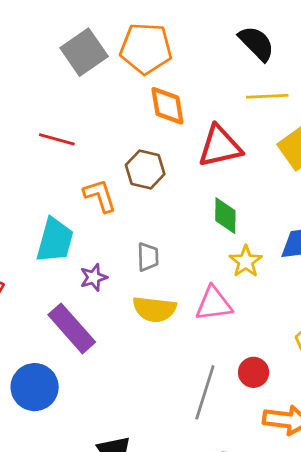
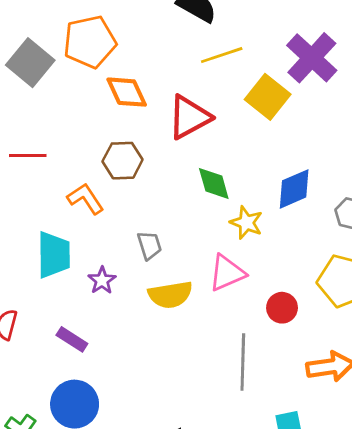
purple rectangle: (72, 328) -> (72, 339), moved, size x0.6
red circle: (254, 372) -> (282, 308), moved

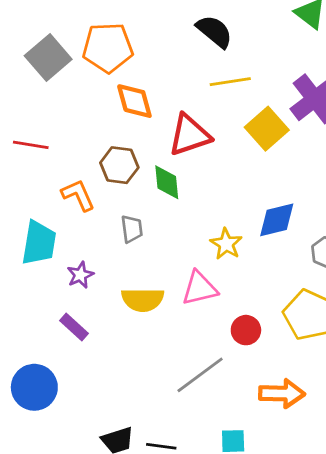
green diamond: (214, 183) -> (167, 182), moved
gray trapezoid: (149, 245) -> (132, 229), moved
purple rectangle: (72, 339) -> (74, 327), moved
gray line: (243, 362) -> (200, 375), turned 42

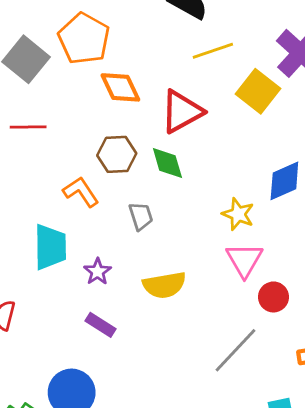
orange pentagon: (108, 48) -> (84, 39), turned -30
red line: (31, 145) -> (28, 127), moved
pink triangle: (200, 288) -> (244, 260), moved, turned -36

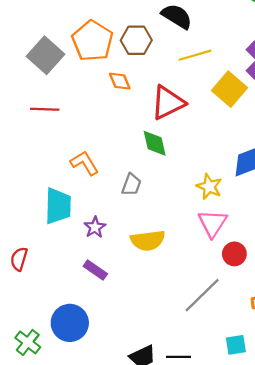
orange diamond: (120, 87) -> (120, 81), size x0.7
brown hexagon: (117, 154) -> (136, 40), moved
gray trapezoid: (141, 216) -> (131, 185), turned 35

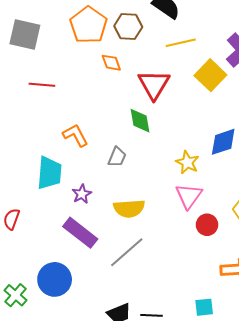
gray square: (45, 55) -> (25, 34), moved, turned -32
red triangle: (168, 103) -> (154, 84), turned -36
purple rectangle: (95, 270) -> (80, 233), size x1.6
gray line: (202, 295) -> (127, 252), moved

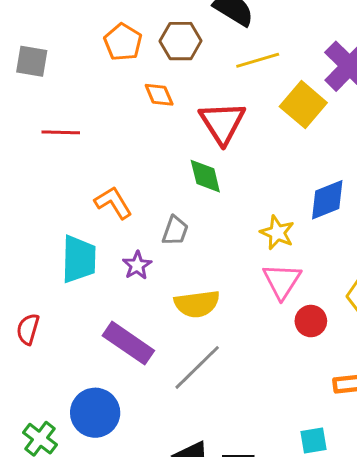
orange pentagon: (89, 25) -> (123, 42), size x0.7
gray square: (25, 34) -> (32, 61), size x0.7
purple star: (82, 194) -> (137, 265), moved

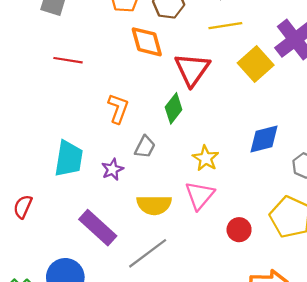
orange diamond: (159, 95) -> (147, 42), size x1.5
green diamond: (205, 176) -> (174, 108), turned 44
orange L-shape: (113, 203) -> (118, 109), moved, turned 44
yellow star: (277, 233) -> (206, 158), moved
pink triangle: (282, 281) -> (200, 195), moved

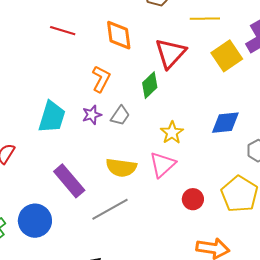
orange diamond: (147, 42) -> (119, 35), moved
purple star: (112, 169) -> (92, 115), moved

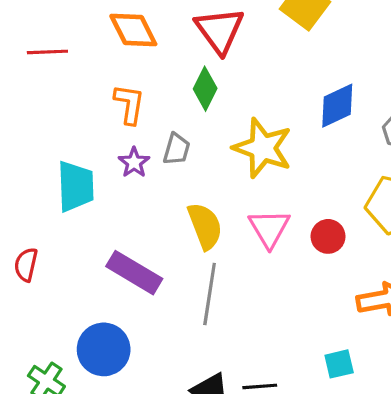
yellow star: (172, 133) -> (263, 148), size x1.6
pink triangle: (162, 164) -> (269, 228), moved
yellow semicircle: (121, 168) -> (205, 226), turned -100
gray line: (110, 209) -> (210, 294), turned -33

